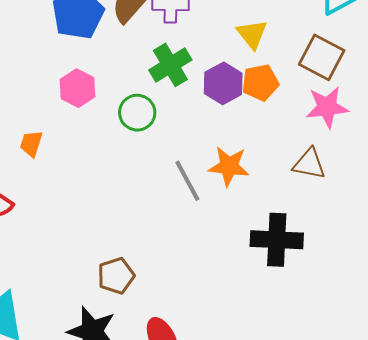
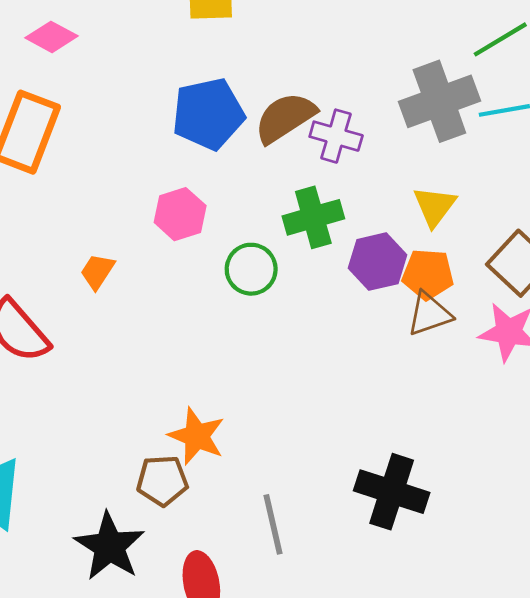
brown triangle: (309, 164) -> (429, 314), moved, turned -45
orange star: (229, 166) -> (197, 436), moved
gray line: (187, 181) -> (273, 524), moved

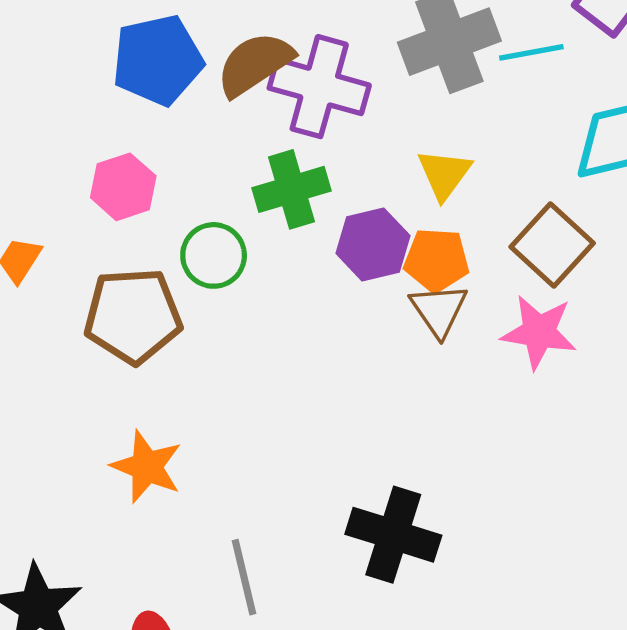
purple cross: (336, 136) -> (319, 87), size x1.5
brown triangle: (429, 314) -> (439, 310), turned -45
brown pentagon: (162, 481) -> (133, 316), moved, size x1.5

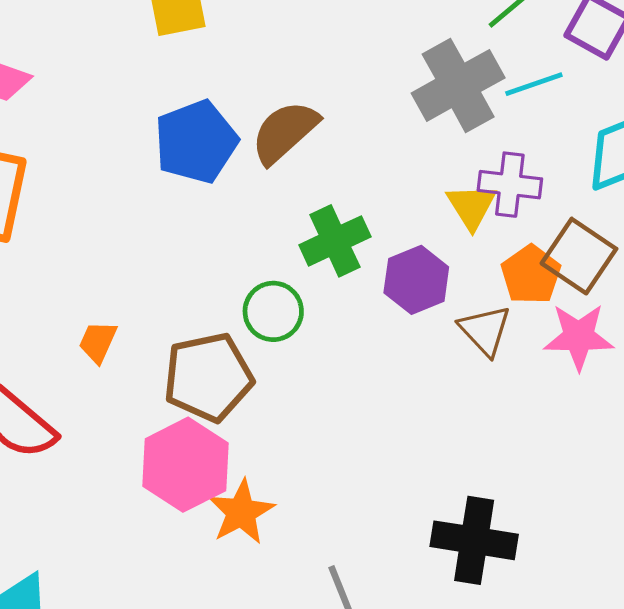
purple cross: (319, 87) -> (510, 185), moved, size x0.7
pink hexagon: (123, 187) -> (186, 465), moved, size x1.5
orange pentagon: (437, 260) -> (531, 275), moved, turned -30
orange star: (147, 467) -> (241, 512), turned 30

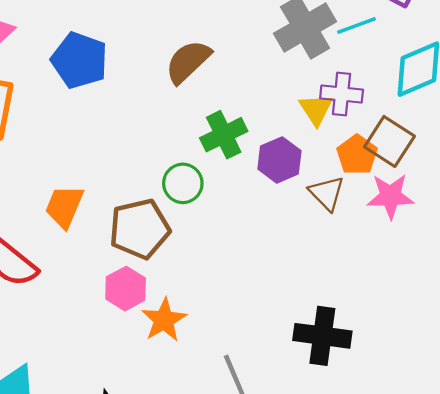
blue pentagon: (196, 142) -> (80, 60), moved, turned -30
orange trapezoid: (98, 342) -> (64, 207), size x1.5
pink hexagon: (186, 465) -> (126, 289), size x0.7

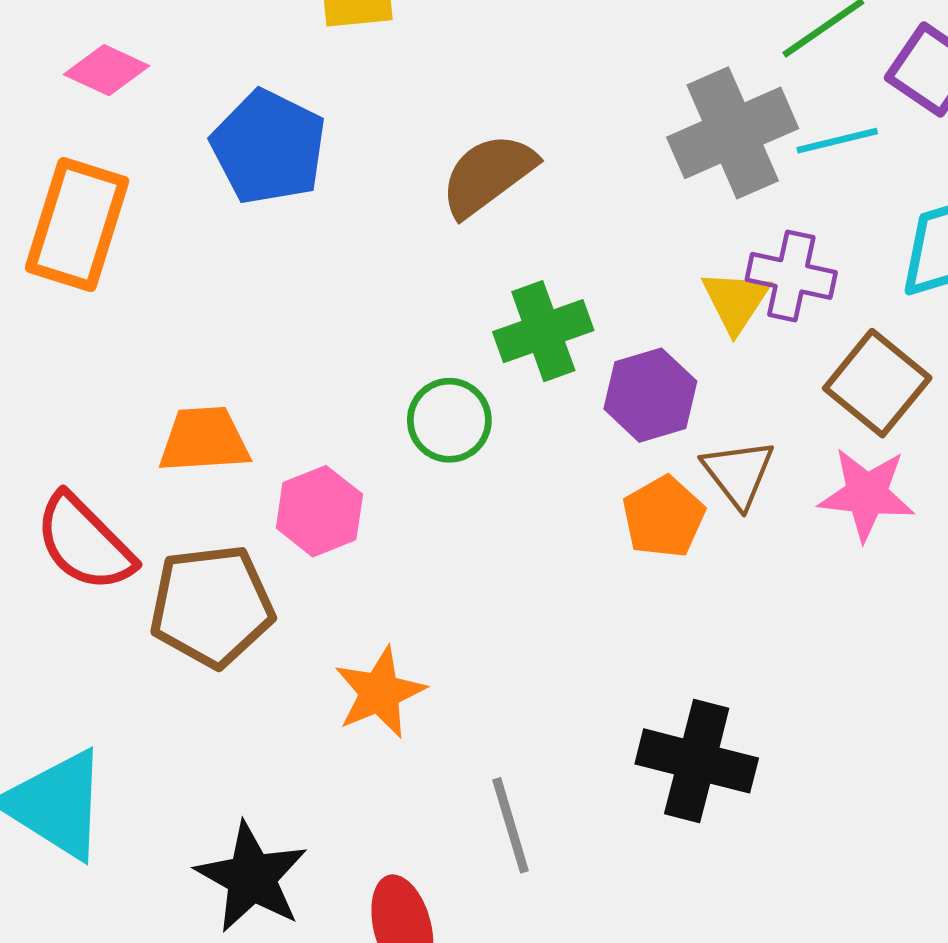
orange pentagon: (357, 155) -> (664, 517), moved
orange trapezoid: (64, 207) -> (204, 440), turned 57
brown pentagon: (140, 229) -> (212, 606), moved
pink hexagon: (126, 289) -> (319, 511), moved

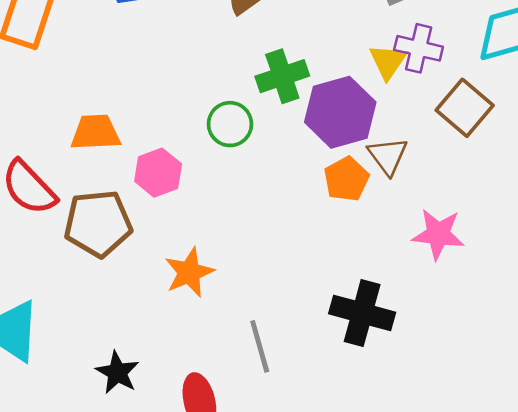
purple hexagon: (650, 395) -> (340, 112), size x1.4
pink star: (867, 494) -> (438, 234), moved
black star: (252, 877) -> (117, 373), size x0.7

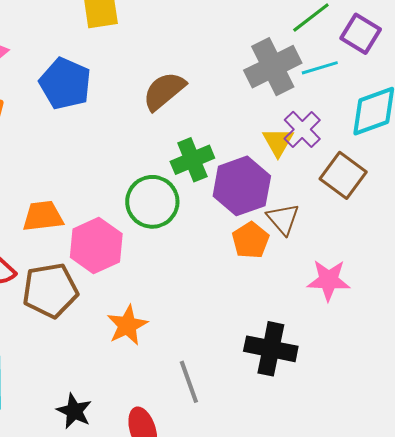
purple cross: (419, 48) -> (302, 129), turned 36
green circle: (230, 124) -> (152, 202), size x1.4
pink hexagon: (158, 173) -> (96, 245), size x1.4

